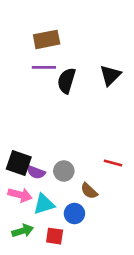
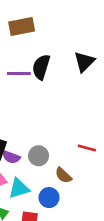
purple line: (44, 67) -> (19, 73), moved

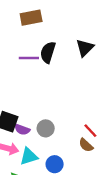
red line: (87, 148) -> (90, 131), moved, turned 32
brown semicircle: (63, 175) -> (86, 145), moved

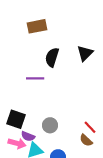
purple line: (29, 58) -> (35, 78), moved
purple semicircle: (22, 130) -> (28, 136), moved

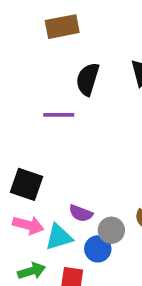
gray circle: (50, 125) -> (111, 230), moved
purple semicircle: (28, 136) -> (81, 213), moved

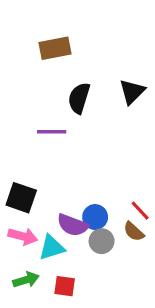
purple semicircle: (81, 213) -> (73, 225), size x1.4
blue circle: (98, 249) -> (95, 217), moved

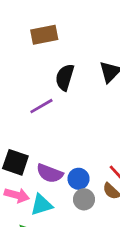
purple line: (52, 132) -> (41, 106), turned -30
purple semicircle: (73, 225) -> (50, 173), moved

